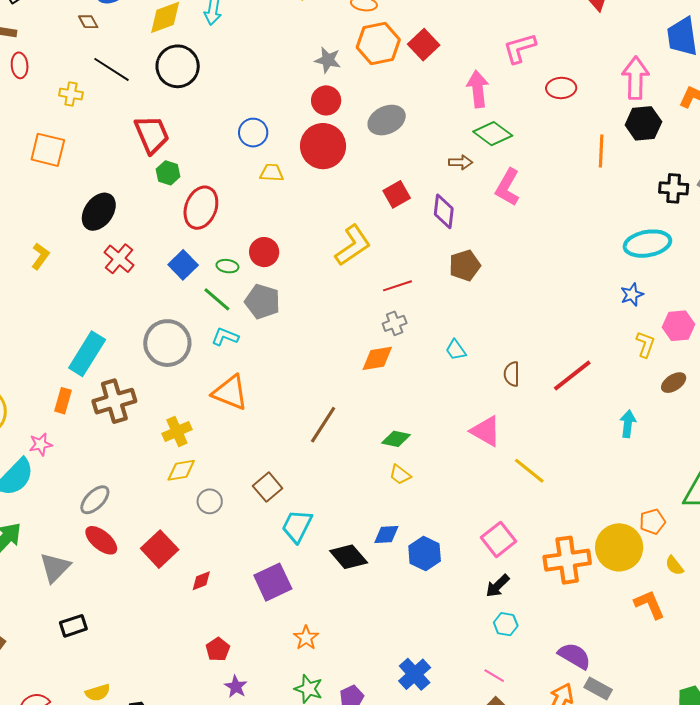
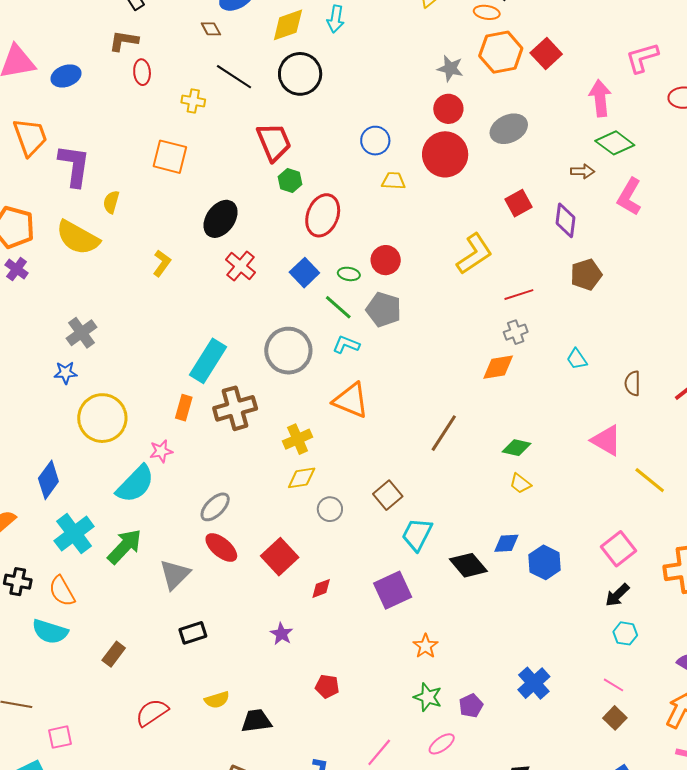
red pentagon: (218, 649) -> (327, 686), moved, turned -30
purple star: (236, 687) -> (281, 634), moved

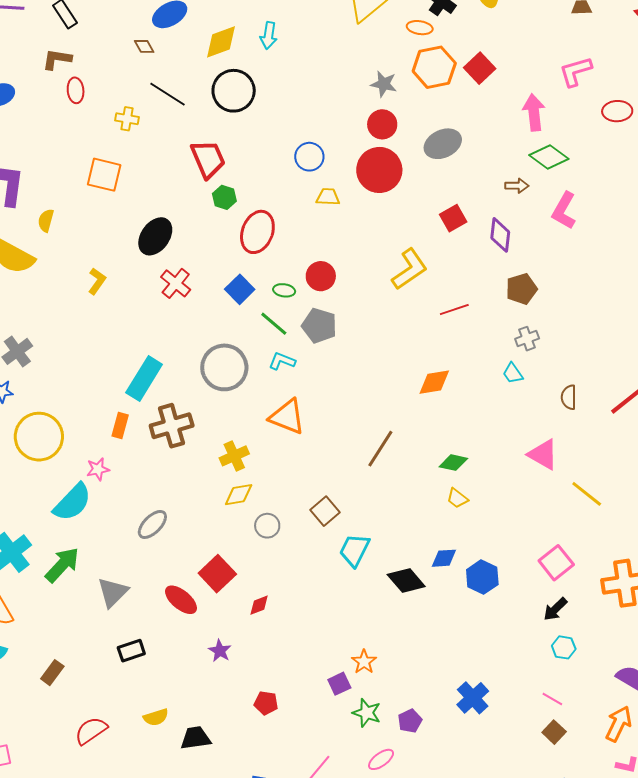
gray cross: (516, 332) -> (527, 339), moved
red ellipse: (221, 548) -> (181, 600), moved
purple square: (393, 590) -> (339, 684), moved, size x0.6

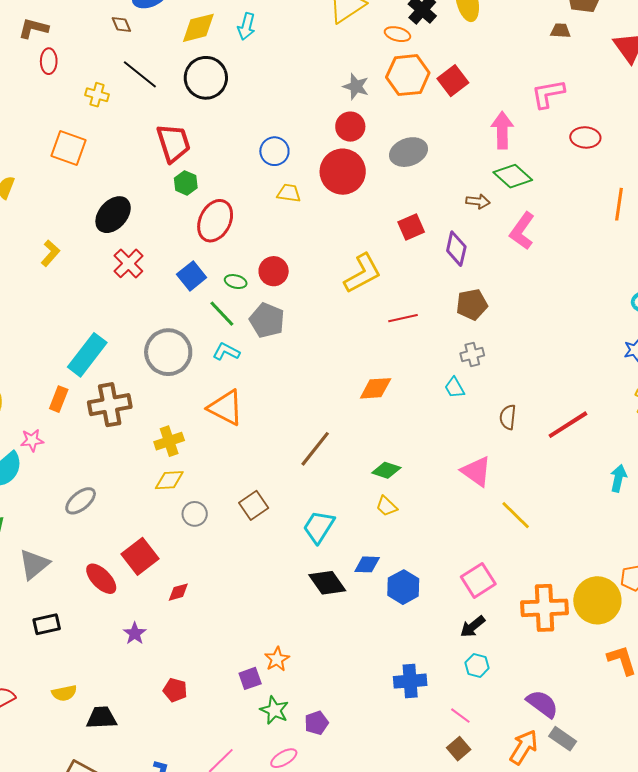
cyan trapezoid: (355, 550) -> (319, 527), moved
blue cross: (473, 698) -> (410, 681), moved, turned 32

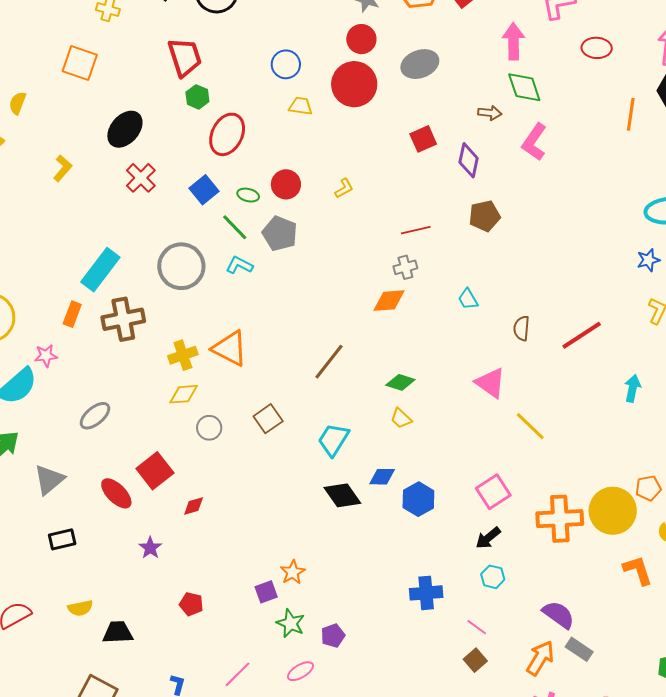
green diamond: (513, 176) -> (524, 87), turned 30
yellow L-shape: (363, 273) -> (344, 188), moved, size x0.5
gray cross: (472, 354) -> (405, 267), moved
orange triangle: (226, 408) -> (230, 348), moved

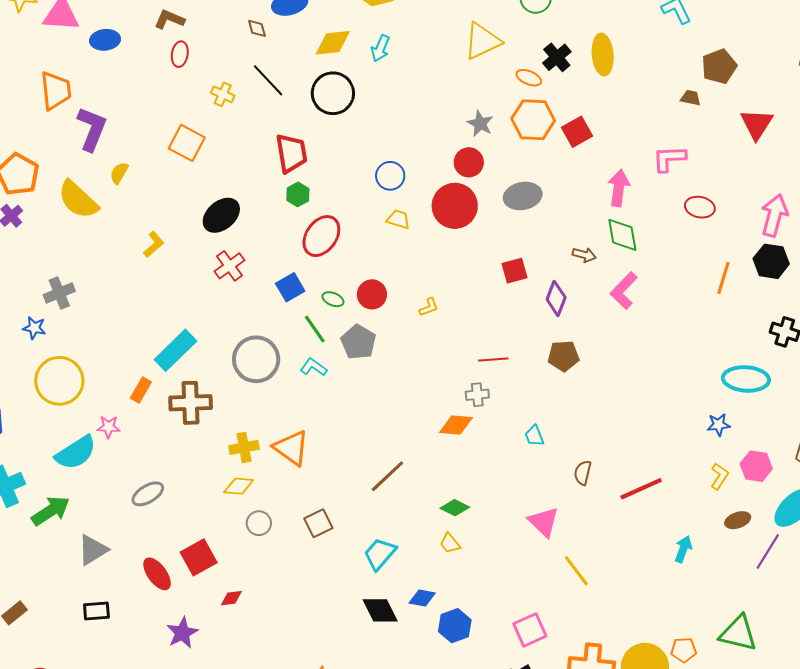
purple star: (150, 548) -> (182, 633), size x1.4

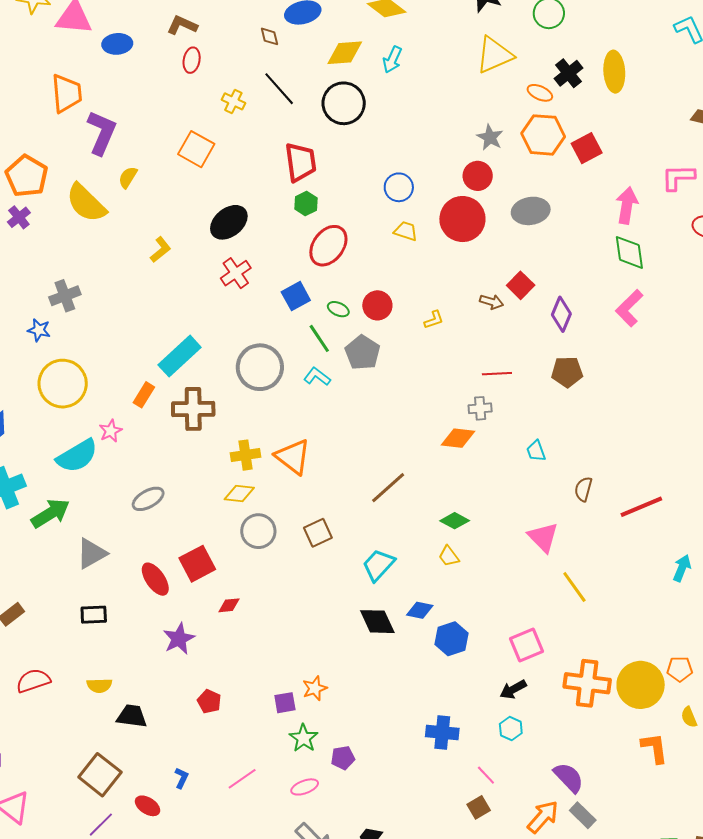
brown arrow: (584, 255) -> (491, 302), moved
red square: (515, 271) -> (521, 285), turned -32
pink star: (109, 427) -> (111, 431), turned -30
gray circle: (259, 523) -> (258, 531), size x1.4

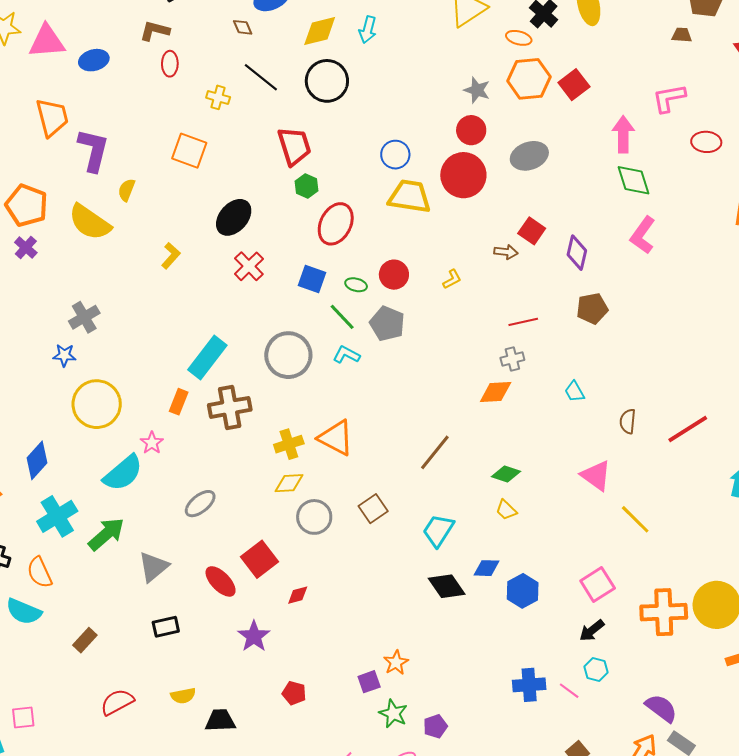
yellow trapezoid: (406, 231) -> (410, 196), size x1.8
blue square: (296, 296) -> (312, 279), turned -32
pink line: (486, 775) -> (569, 691), moved

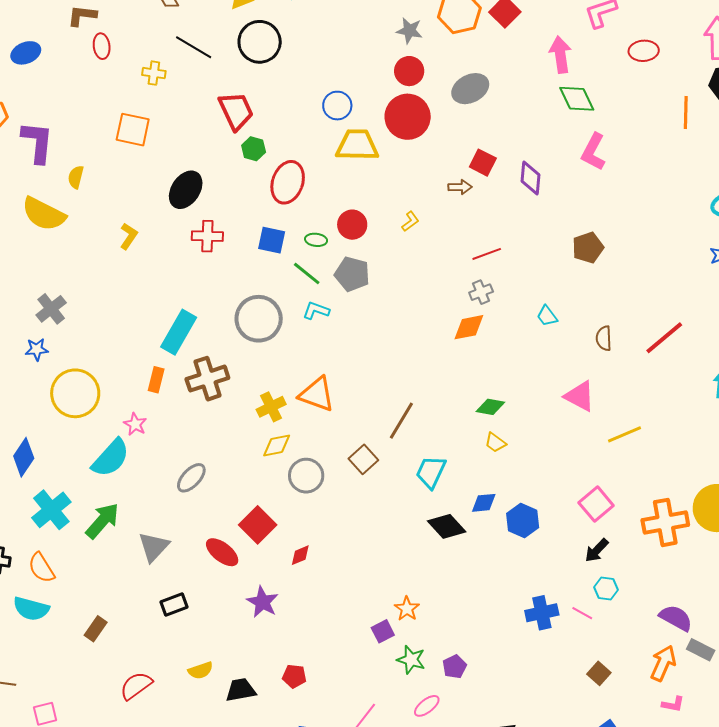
red cross: (249, 266) -> (207, 236), turned -36
brown pentagon: (592, 309) -> (588, 248), moved
brown line: (435, 452) -> (401, 421), moved
yellow line: (635, 519) -> (624, 434), turned -60
red pentagon: (294, 693) -> (294, 676), moved

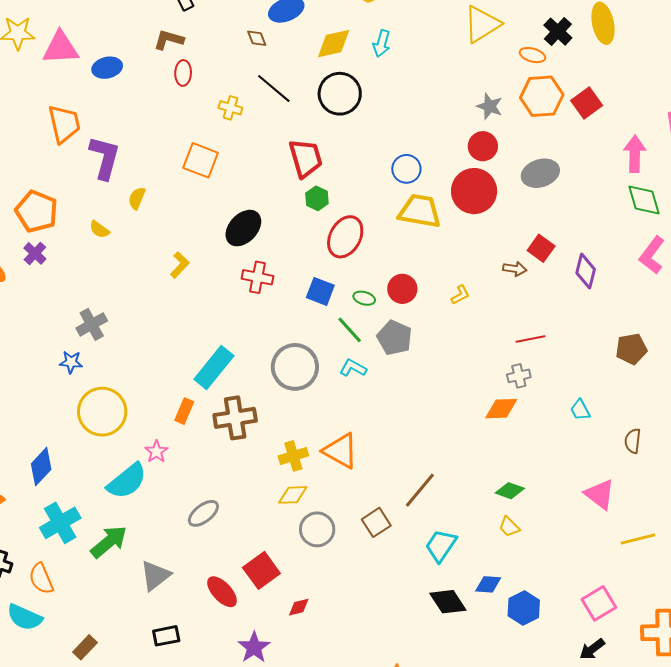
yellow semicircle: (44, 214) -> (99, 230), size x0.5

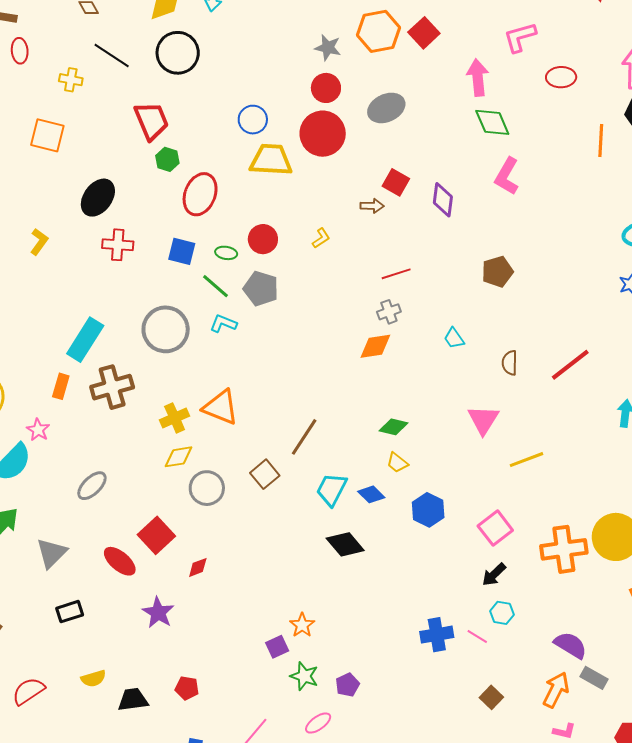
pink triangle: (600, 494) -> (483, 420), turned 32
blue diamond: (488, 584) -> (371, 494), moved, turned 48
blue hexagon: (524, 608) -> (428, 510), moved

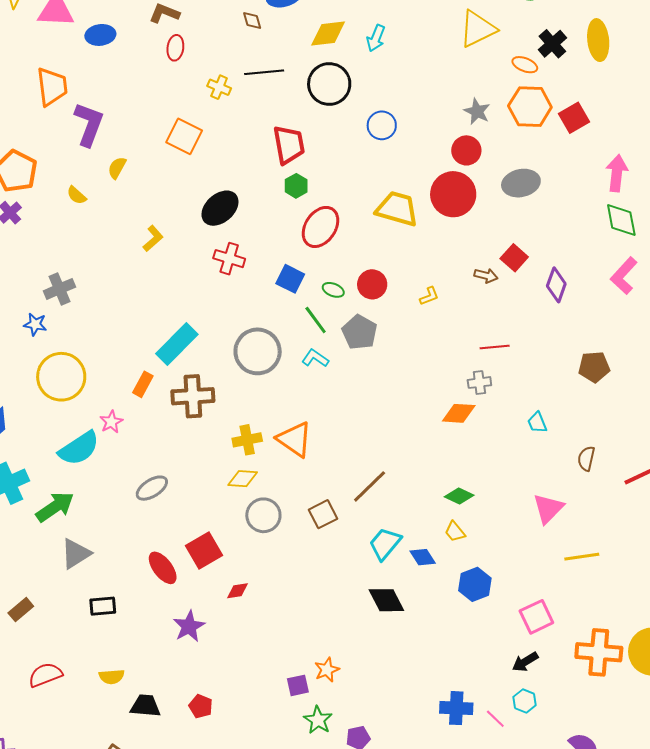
black line: (112, 55) -> (264, 72), turned -51
blue circle: (253, 120) -> (382, 125), moved
gray triangle: (52, 553) -> (76, 554), moved

